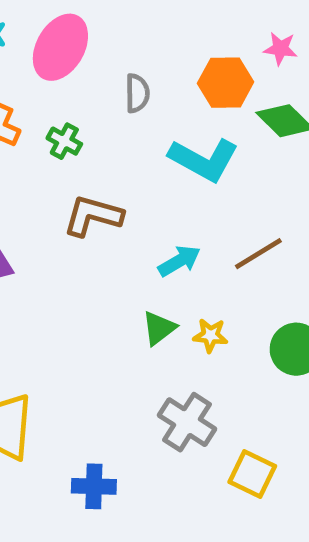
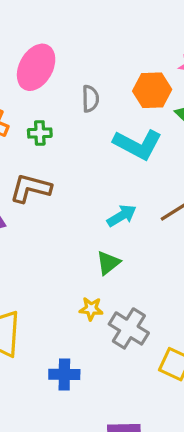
green cross: (64, 141) -> (40, 133), turned -30
brown L-shape: (93, 216) -> (31, 188), moved
yellow star: (210, 335) -> (91, 309), moved

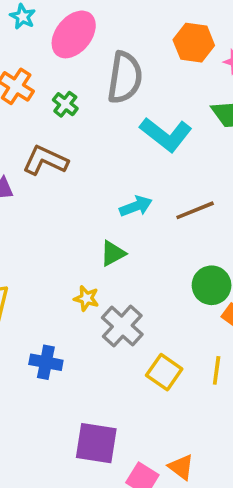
orange hexagon: (152, 90) -> (194, 43), moved
gray semicircle: (90, 99) -> (125, 78), size x1.8
green cross: (40, 133) -> (65, 104), turned 30

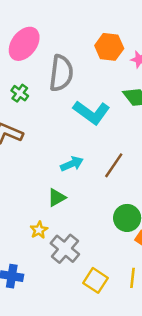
brown line: (195, 210) -> (114, 165), turned -32
yellow star: (86, 298) -> (39, 230), turned 30

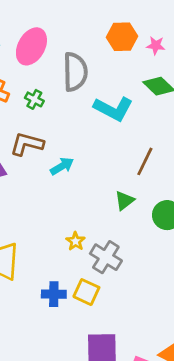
cyan arrow: (72, 164) -> (62, 166), moved
green triangle: (57, 198) -> (124, 200), moved
yellow square: (96, 280) -> (86, 292), moved

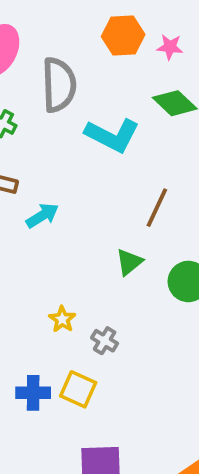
gray cross: (106, 257) -> (105, 341), size x0.6

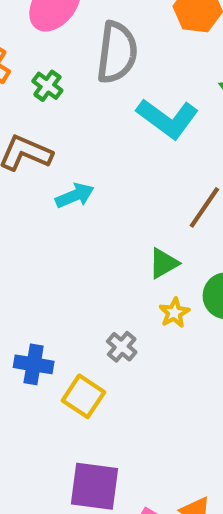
yellow star: (62, 319) -> (174, 313), moved
blue cross: (33, 393) -> (34, 364), moved

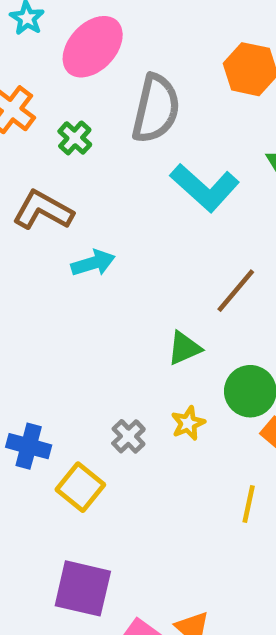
yellow star: (174, 313) -> (188, 423), moved

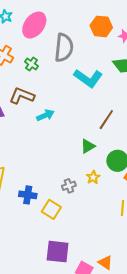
gray cross: (128, 436) -> (69, 186), turned 32

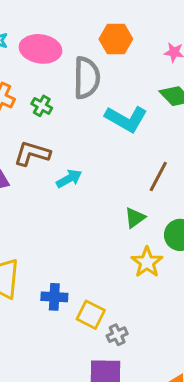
pink ellipse: (34, 25) -> (41, 49), turned 68
orange hexagon: (101, 26) -> (116, 39), moved
yellow star: (93, 177) -> (147, 262), size x1.5
gray cross: (69, 186) -> (117, 335), moved

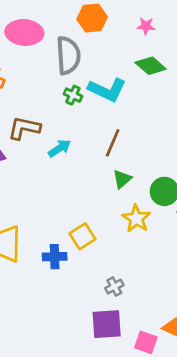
green cross: (42, 106) -> (73, 95), moved
brown line: (158, 176) -> (113, 143), moved
yellow square: (91, 315) -> (82, 236), moved, turned 35

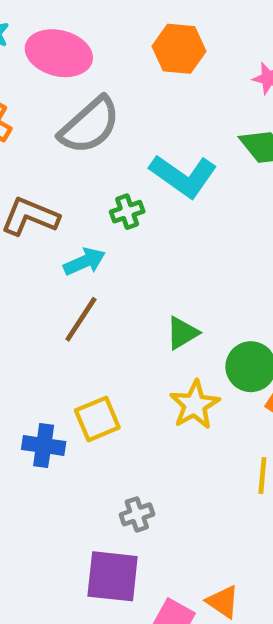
gray semicircle: (68, 55) -> (90, 125), moved, turned 42
green cross: (73, 95) -> (127, 212), moved, turned 36
brown line: (113, 143) -> (81, 319), moved

